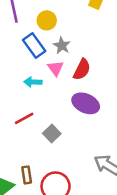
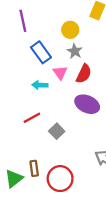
yellow circle: (47, 20) -> (70, 30), moved
gray star: (62, 46) -> (75, 51), moved

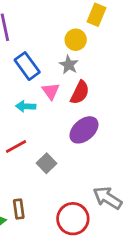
yellow circle: (70, 30) -> (76, 40), moved
purple ellipse: (87, 104) -> (84, 130), turned -65
red circle: (60, 179) -> (73, 219), moved

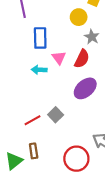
gray star: (69, 65) -> (92, 37), moved
blue rectangle: (27, 66) -> (40, 38), turned 35
red line: (16, 147) -> (33, 120), moved

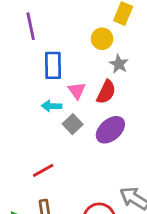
gray square: (56, 115) -> (73, 124), moved

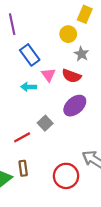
blue rectangle: (53, 65) -> (30, 55), turned -35
red semicircle: (106, 92) -> (72, 76), turned 84
gray square: (73, 124) -> (45, 123), moved

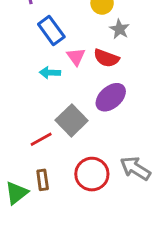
gray square: (45, 123) -> (72, 120), size x1.5
red circle: (66, 176) -> (92, 174), moved

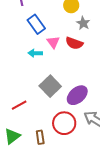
purple ellipse: (111, 97) -> (77, 95), moved
red line: (41, 139) -> (19, 105), moved
brown rectangle: (43, 180) -> (40, 137), moved

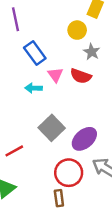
brown rectangle: (40, 137) -> (59, 198), moved

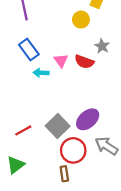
gray star: (92, 52) -> (102, 46), moved
blue rectangle: (35, 53) -> (29, 49), moved
gray square: (52, 128) -> (58, 126), moved

